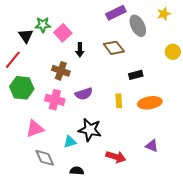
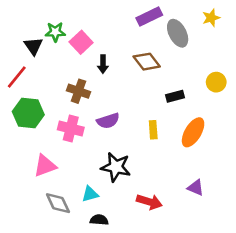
yellow circle: (173, 52) -> (216, 82), moved
orange ellipse: (150, 103) -> (193, 132), turned -50
cyan triangle: (70, 142) -> (90, 194), moved

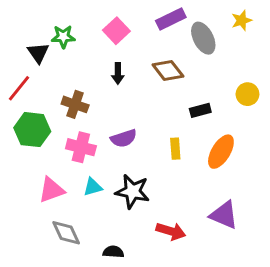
pink square: (81, 42) -> (116, 31), moved
brown cross: (79, 91) -> (75, 104), moved
purple triangle: (196, 188) -> (224, 215), size x1.5
cyan triangle: (90, 194) -> (93, 187), moved

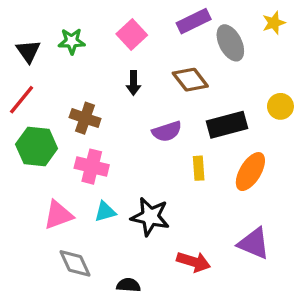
black triangle: (38, 53) -> (28, 51), moved
black rectangle: (200, 110) -> (227, 125), size x1.6
purple semicircle: (124, 138) -> (167, 131), moved

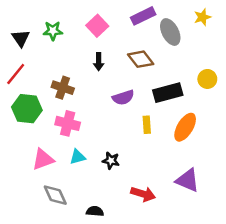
black star: (150, 217) -> (111, 161), size x0.6

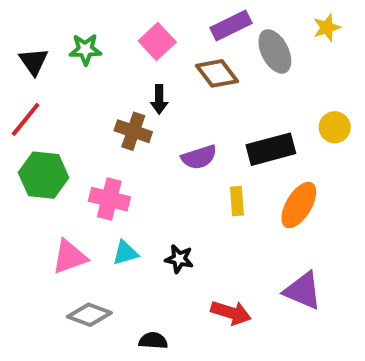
brown diamond: (141, 59) -> (217, 73), moved
brown cross: (63, 88) -> (133, 131), moved
gray diamond: (55, 195) -> (89, 315), turned -45

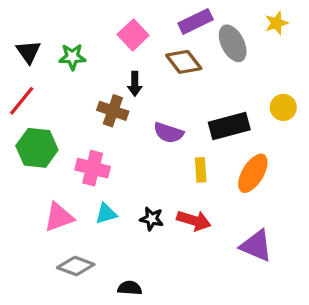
green star: (85, 49) -> (72, 57), moved
purple semicircle: (199, 157) -> (169, 133), turned 36
red arrow: (231, 313) -> (194, 220), moved

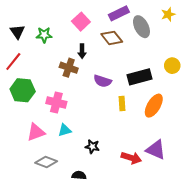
black star: (152, 219) -> (92, 147), moved
red arrow: (194, 220) -> (131, 158), moved

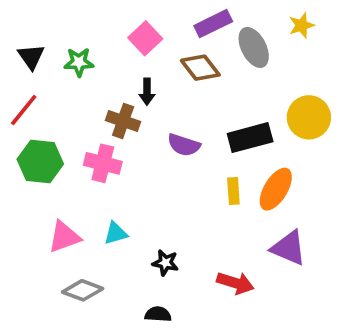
yellow circle: (172, 66) -> (309, 117), size x1.5
pink cross: (56, 103) -> (103, 163), moved
yellow rectangle: (122, 104) -> (233, 191), moved
purple triangle: (156, 150) -> (289, 248), moved
black semicircle: (79, 175) -> (158, 314), moved

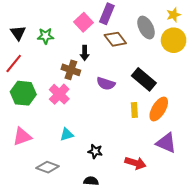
purple rectangle: (213, 24) -> (107, 14), moved, turned -42
yellow circle: (309, 117) -> (174, 40), moved
black rectangle: (250, 138) -> (144, 79), turned 55
pink cross: (103, 163) -> (59, 94), turned 30
pink triangle: (64, 237) -> (22, 137), moved

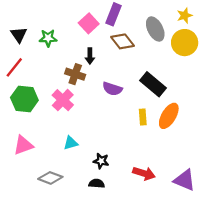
purple triangle: (166, 143) -> (185, 180), moved
black semicircle: (91, 181) -> (97, 184), moved

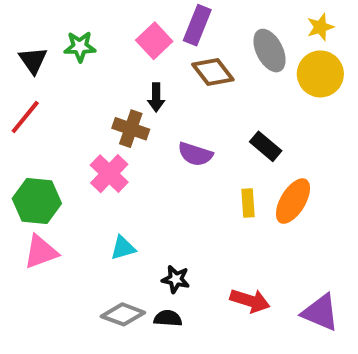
green star: (48, 38) -> (80, 47), moved
black rectangle: (153, 84) -> (266, 146), size x0.7
green hexagon: (24, 99) -> (37, 201), moved
gray diamond: (50, 178) -> (123, 314), moved

